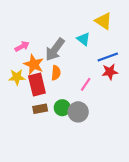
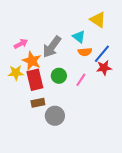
blue line: (108, 57) -> (102, 54), turned -30
orange semicircle: (56, 73) -> (85, 52), moved, turned 80
green circle: (62, 108) -> (59, 76), moved
gray circle: (78, 112) -> (55, 116), moved

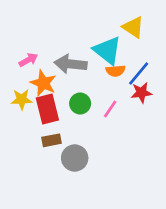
cyan triangle: (79, 37) -> (107, 50), size x1.6
gray arrow: (52, 47) -> (71, 64), turned 60

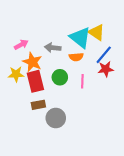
yellow triangle: (133, 27) -> (97, 32), moved
gray arrow: (71, 64) -> (53, 48), size x0.7
orange semicircle: (116, 71) -> (76, 57), moved
pink line: (110, 109) -> (82, 81), turned -32

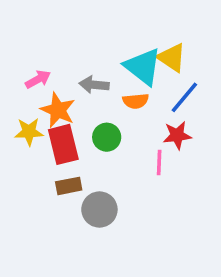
red star: (106, 69) -> (177, 135), moved
pink line: (82, 81) -> (159, 162), moved

